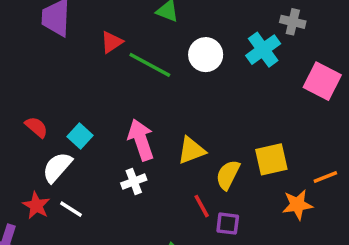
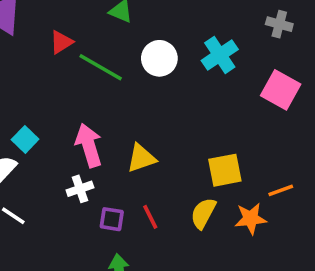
gray cross: (293, 22) -> (279, 24), moved
yellow semicircle: (228, 175) -> (203, 213), moved
purple square: (228, 224) -> (112, 219), moved

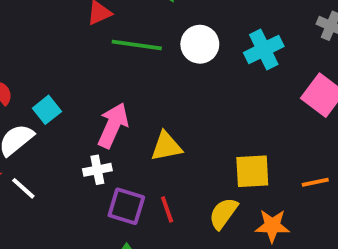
green line: (101, 67) -> (137, 45), turned -30
pink arrow: (89, 145) -> (113, 125), turned 33
orange line: (281, 190) -> (315, 182), moved
purple square: (112, 219) -> (126, 206), size x1.4

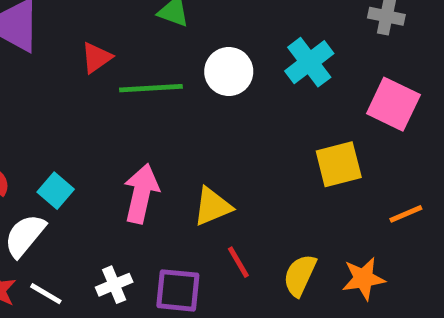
white cross: (97, 170) -> (114, 285), moved
yellow square: (252, 171) -> (339, 164), moved
red line: (167, 209) -> (238, 262), moved

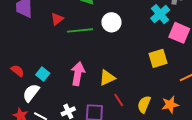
cyan cross: (309, 62) -> (160, 14), moved

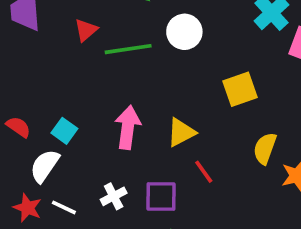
yellow square: (158, 58) -> (240, 89), moved
yellow semicircle: (144, 104) -> (265, 148), moved

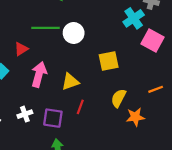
red triangle: (86, 30) -> (21, 49), moved
white circle: (184, 32) -> (74, 33), moved
red line: (204, 172) -> (80, 107), turned 48

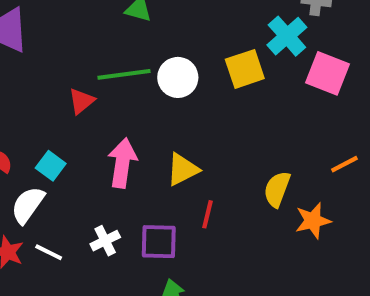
red triangle: (21, 49) -> (81, 101), moved
yellow square: (109, 61) -> (245, 69), moved

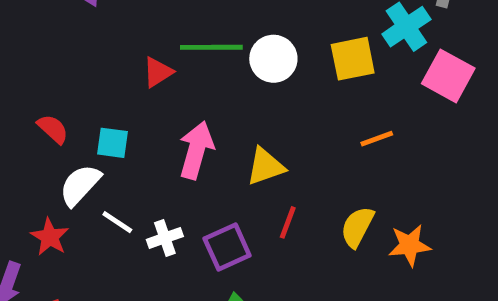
orange line: (344, 164) -> (377, 139), moved
cyan square: (51, 166) -> (112, 143), turned -36
yellow semicircle: (277, 189) -> (357, 227), moved
purple square: (159, 242) -> (227, 247), turned -33
white line: (49, 252) -> (117, 222), moved

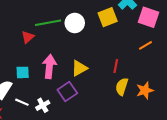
orange line: (377, 139) -> (145, 45), moved
cyan square: (112, 143) -> (23, 72), moved
red line: (288, 222) -> (116, 66), moved
purple square: (227, 247) -> (67, 92), moved

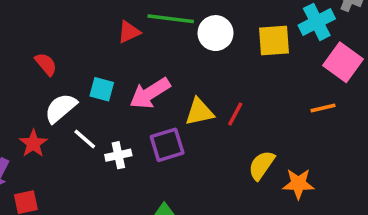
red line: (116, 66) -> (235, 114), moved
pink arrow: (49, 67) -> (150, 93), turned -145

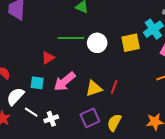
red triangle: (129, 32) -> (48, 58), moved
purple square: (167, 145) -> (90, 118), moved
yellow semicircle: (262, 165) -> (114, 123), moved

